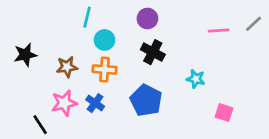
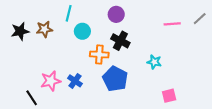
black star: (25, 55) -> (20, 31), moved
brown star: (67, 67) -> (44, 29), moved
orange cross: (104, 70) -> (99, 54), moved
pink square: (224, 112) -> (169, 96), moved, turned -32

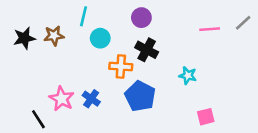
pink star: (51, 81) -> (62, 99), turned -30

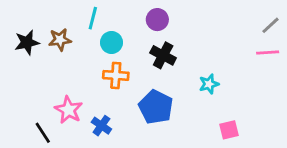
pink line: (210, 29) -> (268, 53), moved
orange cross: (121, 66) -> (116, 75), moved
cyan star: (188, 76) -> (209, 84), turned -30
blue cross: (91, 99) -> (101, 126), moved

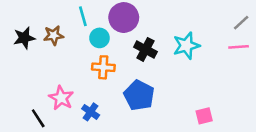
cyan line: (93, 18) -> (83, 16), turned -30
purple circle: (157, 20) -> (124, 18), moved, size x1.5
cyan star: (209, 84) -> (186, 46), moved, size x1.5

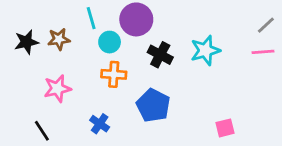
pink star: (61, 98) -> (57, 88), moved, turned 30

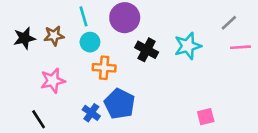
gray line: (266, 25) -> (229, 23), moved
cyan circle: (110, 42) -> (90, 42), moved
blue pentagon: (153, 105) -> (120, 104), moved

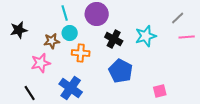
brown star: (54, 36) -> (52, 41), moved
blue pentagon: (120, 104) -> (121, 71), moved
blue cross: (91, 113) -> (71, 88), size x1.6

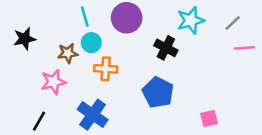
cyan star: (146, 36) -> (191, 20), moved
black cross: (114, 39) -> (166, 48), moved
black line: (30, 93) -> (39, 121), turned 63

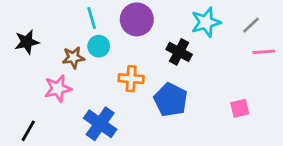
orange cross: (106, 69) -> (131, 79), moved
pink square: (209, 119) -> (240, 108), moved
black line: (39, 121) -> (28, 131), moved

